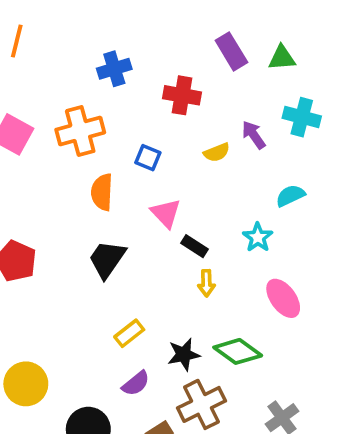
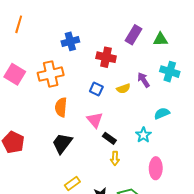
purple rectangle: (231, 51) -> (134, 35), turned 60
blue square: (148, 158) -> (96, 89), moved
pink ellipse: (283, 298) -> (156, 168), turned 35

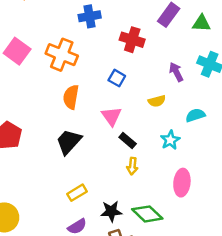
orange cross: (51, 74) -> (62, 55), turned 30
yellow semicircle: (123, 89) -> (157, 101), moved

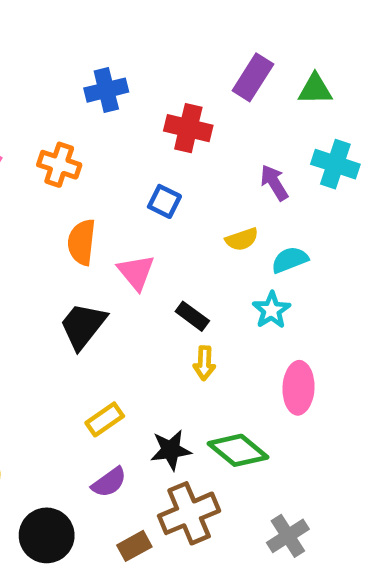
orange cross: (62, 55) -> (59, 165), size x0.7
cyan semicircle: (195, 115) -> (290, 260), moved
pink triangle: (111, 116) -> (136, 272), moved

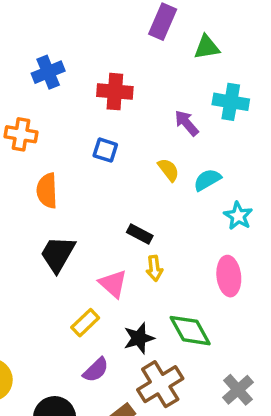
purple rectangle: (253, 77) -> (163, 22), moved
yellow semicircle: (242, 239) -> (168, 170), turned -100
pink triangle: (136, 272) -> (113, 284), moved
cyan star: (271, 310) -> (238, 216), moved
green diamond: (238, 450) -> (190, 331), turned 30

